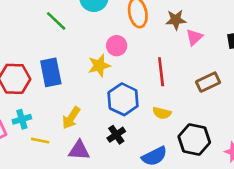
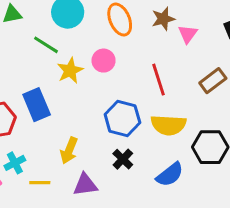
green line: (56, 21) -> (46, 45), moved
yellow star: (99, 66) -> (70, 71), moved
yellow semicircle: (162, 113) -> (168, 125), size x1.6

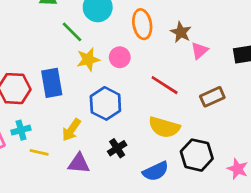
brown star: (163, 19) -> (181, 32), turned 30
red line: (158, 80) -> (165, 85), turned -52
blue hexagon: (122, 118) -> (105, 103), moved

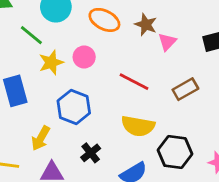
orange ellipse: (142, 24) -> (104, 20), turned -48

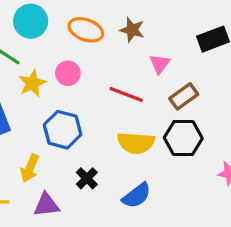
pink triangle: (167, 42) -> (160, 64), moved
black hexagon: (175, 152) -> (183, 138), moved

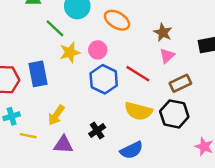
brown star: (132, 30) -> (163, 32), moved
blue hexagon: (63, 130) -> (104, 79), moved

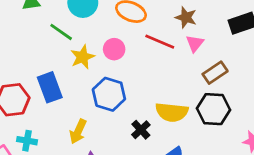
red line: (138, 74) -> (160, 42), moved
blue hexagon: (104, 79) -> (109, 94), moved
cyan cross: (12, 116) -> (27, 141), turned 35
black cross: (97, 131) -> (141, 130), moved

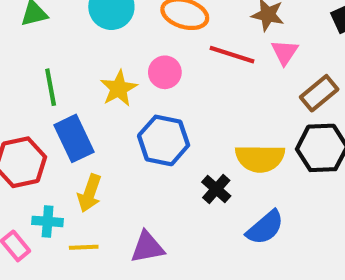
green line: (61, 32) -> (51, 87), moved, turned 50
yellow arrow: (78, 131) -> (90, 193), moved

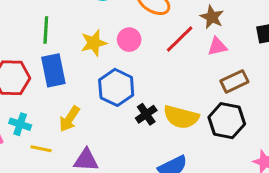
pink triangle: (285, 52) -> (217, 47), turned 30
red line: (232, 55) -> (180, 39), turned -76
black cross: (216, 189) -> (146, 114), moved
yellow arrow: (90, 193) -> (69, 119), moved

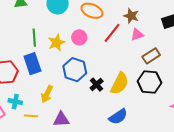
green line: (46, 30) -> (34, 38), moved
yellow semicircle: (181, 117) -> (120, 83), turned -70

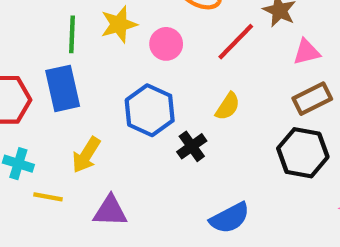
pink triangle: (137, 35) -> (307, 52), moved
yellow star: (56, 43) -> (119, 24), moved
yellow semicircle: (120, 83) -> (228, 106), moved, size x0.6

